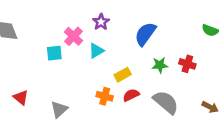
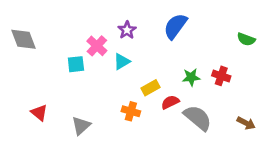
blue semicircle: (145, 34) -> (175, 26), moved
red semicircle: (131, 95) -> (170, 102), moved

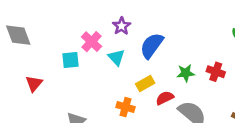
blue semicircle: (175, 26) -> (152, 46), moved
cyan triangle: (122, 62) -> (116, 57), turned -42
red triangle: (39, 113) -> (34, 84), moved, turned 30

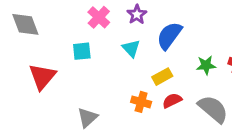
pink cross: (92, 42) -> (99, 17), moved
red triangle: (34, 84) -> (42, 77), size x1.5
red semicircle: (165, 98) -> (172, 101), moved

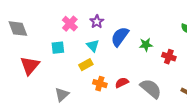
green star: (206, 65) -> (146, 45), moved
yellow rectangle: (162, 77) -> (86, 65), moved

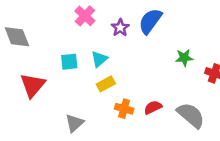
pink cross: (70, 24) -> (85, 16), moved
blue semicircle: (120, 37) -> (150, 21), moved
cyan triangle: (93, 46) -> (99, 59), moved, turned 32

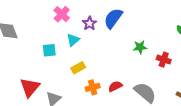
cyan triangle: (99, 59) -> (73, 40), moved
red triangle: (33, 85) -> (30, 87), moved
orange cross: (124, 109) -> (93, 87), turned -32

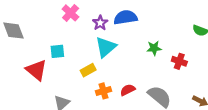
blue semicircle: (113, 18) -> (125, 17), turned 45
cyan triangle: (73, 40) -> (106, 47), moved, size x1.5
red triangle: (30, 87) -> (36, 70), moved, turned -30

